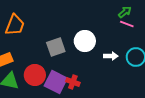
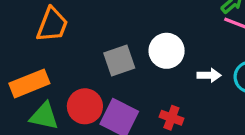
red cross: (73, 82) -> (171, 118), moved

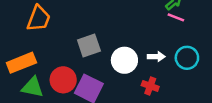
white circle: (167, 51) -> (124, 60), moved
red cross: (171, 118) -> (150, 86), moved

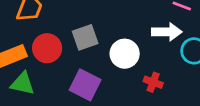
white arrow: (156, 57) -> (167, 32), moved, size x1.5
red circle: (63, 80) -> (47, 48), moved

